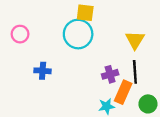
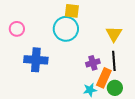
blue cross: (43, 71) -> (36, 60), size x1.6
green circle: (148, 104) -> (115, 88), moved

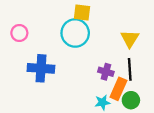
purple cross: (93, 63) -> (106, 72), turned 32

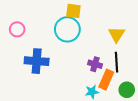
green circle: (131, 100) -> (127, 90), moved

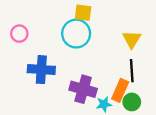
purple cross: (95, 64) -> (83, 89), moved, size x1.6
green circle: (127, 90) -> (132, 102), moved

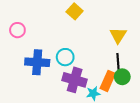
yellow square: (83, 13) -> (75, 11), turned 35
cyan circle: (76, 34) -> (65, 57), moved, size x0.7
green circle: (132, 102) -> (122, 77), moved

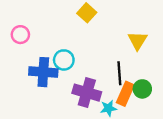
cyan circle: (65, 57) -> (64, 60), moved
black line: (118, 63) -> (119, 73), moved

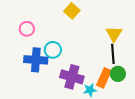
pink circle: (20, 35) -> (27, 29), moved
black line: (119, 73) -> (113, 54), moved

